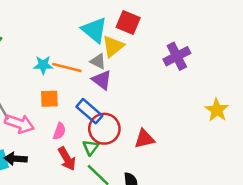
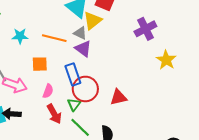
cyan star: (43, 65) -> (20, 36), moved
yellow star: (217, 110) -> (166, 60), moved
blue rectangle: (89, 111) -> (73, 74), turned 30

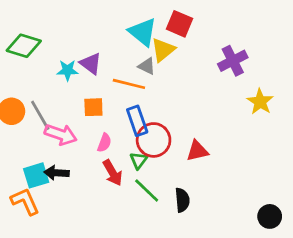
orange line: (54, 38) -> (129, 84), moved
purple triangle: (83, 49) -> (91, 63), moved

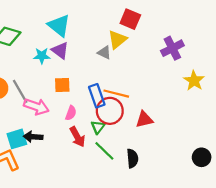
cyan triangle: (143, 32) -> (59, 26), moved
orange line: (129, 84) -> (116, 94), moved
black circle: (270, 216) -> (202, 157), moved

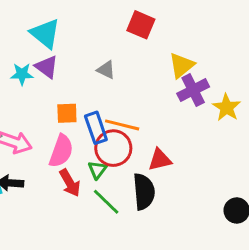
yellow triangle: (117, 40) -> (182, 65), moved
purple cross: (172, 48) -> (193, 90), moved
orange square: (62, 85) -> (67, 113), moved
pink semicircle: (71, 113) -> (61, 151), size x1.6
black semicircle: (132, 158) -> (144, 192), moved, size x1.4

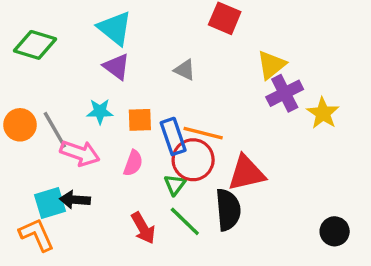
cyan star: (22, 74) -> (100, 111), moved
pink semicircle: (61, 151) -> (133, 163), size x0.7
red triangle: (160, 160) -> (246, 173), size x1.4
red arrow: (70, 183) -> (143, 228), moved

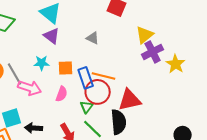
black arrow: (75, 200) -> (34, 128), moved

